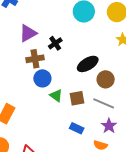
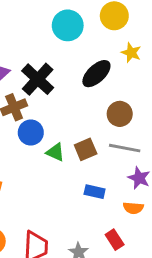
black cross: (55, 43) -> (38, 79), size x1.6
black ellipse: (88, 64) -> (96, 74), moved

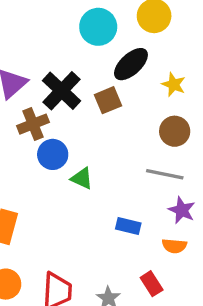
yellow star: (131, 53) -> (174, 84), moved
black ellipse: (96, 74) -> (131, 64), moved
brown circle: (120, 114) -> (175, 131), moved
brown square: (86, 149) -> (108, 100), moved

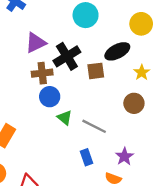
cyan circle: (98, 27) -> (86, 15), moved
gray line: (165, 174) -> (94, 126), moved
blue rectangle: (128, 226) -> (86, 157), turned 42

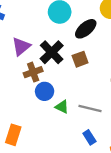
black ellipse: (117, 51) -> (86, 29), moved

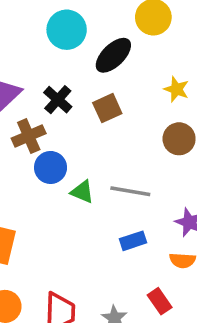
black cross: (52, 52) -> (58, 100), size x0.7
blue rectangle: (89, 137) -> (133, 241), turned -72

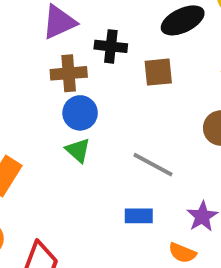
black cross: (58, 100) -> (111, 46), turned 36
green triangle: (82, 192) -> (78, 150), moved

